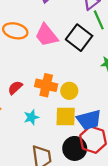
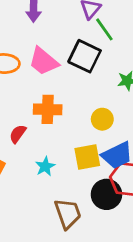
orange cross: (46, 85) -> (48, 109), moved
yellow circle: (69, 91) -> (102, 119), moved

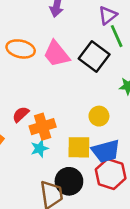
orange cross: (48, 109) -> (43, 127), moved, turned -30
black circle: (106, 194) -> (69, 181), moved

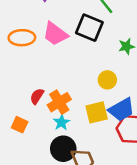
black circle: (69, 181) -> (63, 149), moved

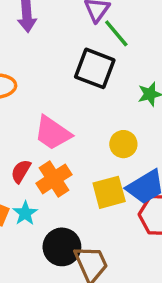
pink trapezoid: (55, 34) -> (53, 133), moved
cyan star: (62, 122) -> (25, 213), moved

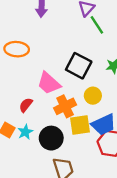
black square: (95, 68) -> (79, 66), moved
orange cross: (54, 179) -> (65, 106), moved
black circle: (62, 247) -> (51, 138), moved

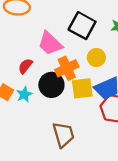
black circle: (51, 138) -> (51, 85), moved

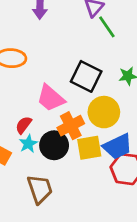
yellow circle: (96, 57) -> (104, 112), size x1.5
cyan star: (24, 94) -> (28, 144), moved
brown trapezoid: (63, 135) -> (40, 189), moved

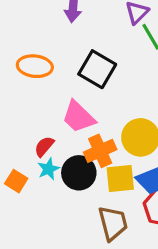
black square: (86, 76) -> (97, 69), moved
brown trapezoid: (40, 189) -> (113, 223), moved

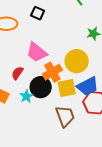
black square: (97, 69) -> (38, 13), moved, size x0.6
cyan star: (48, 169) -> (26, 96), moved

